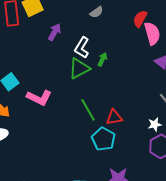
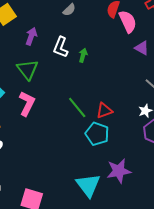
green triangle: (79, 68) -> (28, 70), moved, turned -30
pink L-shape: (39, 98) -> (27, 104), turned -80

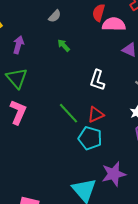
pink semicircle: (128, 21) -> (114, 24), turned -60
white L-shape: (61, 47) -> (97, 80), moved
green arrow: (83, 55) -> (64, 45), moved, turned -56

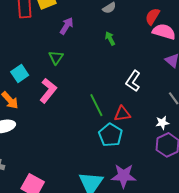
green triangle: (17, 78) -> (56, 57), size x0.7

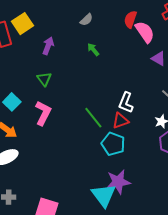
pink semicircle: (164, 32) -> (145, 32), turned 50
white L-shape: (133, 81) -> (126, 103), moved
purple star: (124, 176) -> (118, 182), moved

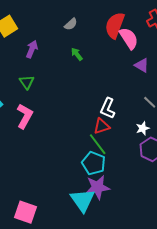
red semicircle: (130, 19) -> (115, 25), size x1.5
green line: (93, 118) -> (98, 144), moved
cyan pentagon: (113, 144) -> (94, 163), moved

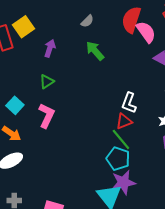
green arrow: (77, 54) -> (95, 51), size x1.5
green triangle: (27, 82) -> (47, 82), turned 35

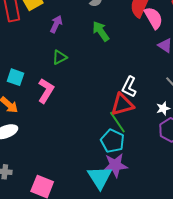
green triangle: (47, 82) -> (60, 57), moved
cyan square: (15, 105) -> (15, 77), turned -30
red triangle: (124, 121) -> (122, 104), size x1.4

